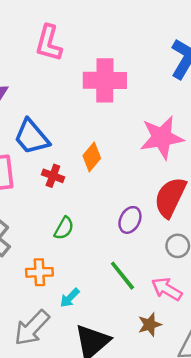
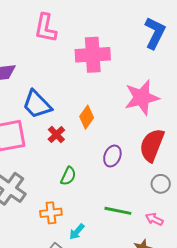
red cross: (53, 176) -> (56, 135), turned 30
purple ellipse: (130, 220) -> (112, 156), moved
green line: (122, 276) -> (118, 211), turned -36
pink arrow: (167, 289) -> (154, 219), size x0.7

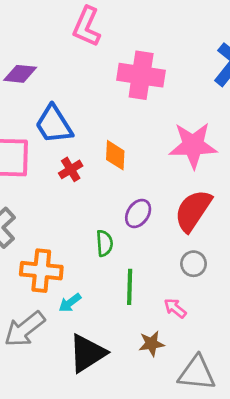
orange diamond: (87, 117) -> (115, 155), turned -45
green semicircle: (68, 176) -> (104, 243), moved, turned -42
green line: (118, 211) -> (130, 287), turned 68
orange cross: (51, 213) -> (41, 271), size x1.4

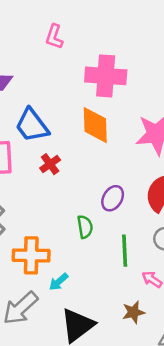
pink L-shape: (87, 27) -> (54, 37), size x0.7
orange diamond: (115, 155) -> (95, 125), moved, size x1.4
green line: (130, 287) -> (125, 251), moved

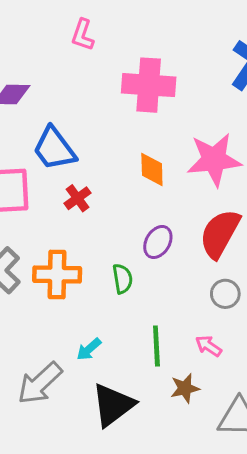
orange diamond: (95, 125) -> (152, 170), moved, size x0.7
green line: (125, 251) -> (156, 346), moved
orange cross: (31, 255) -> (57, 275), moved

